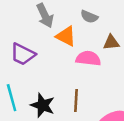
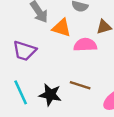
brown line: (76, 100) -> (80, 85), turned -66

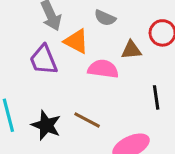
purple trapezoid: (24, 51) -> (43, 60), moved, turned 40

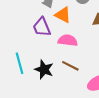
pink semicircle: (103, 69) -> (68, 40), moved

